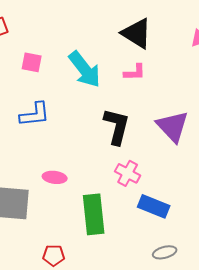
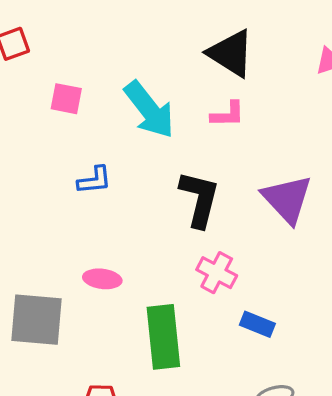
blue L-shape: (35, 114) -> (94, 180), moved, size x0.7
blue rectangle: (154, 206) -> (257, 324), size x0.7

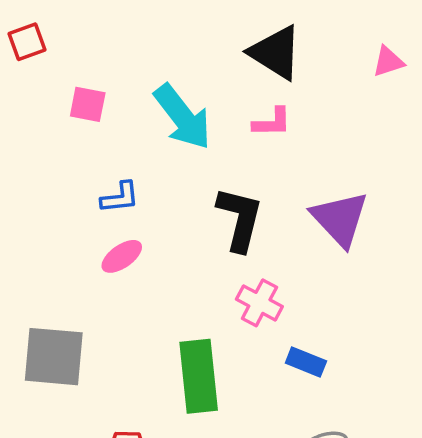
pink ellipse: (102, 279) -> (122, 256), moved, turned -42

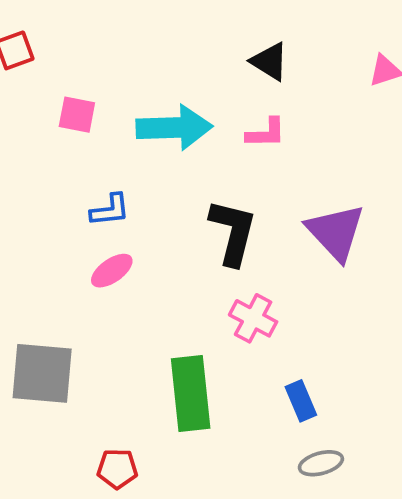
black triangle: (276, 53) -> (270, 61), size x0.7
cyan arrow: (183, 117) -> (174, 127), turned -54
blue rectangle: (306, 362) -> (301, 401), moved, turned 45

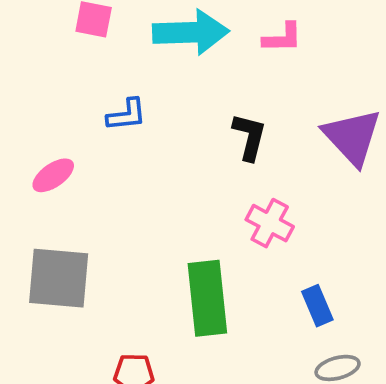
black L-shape: (233, 232) -> (249, 137), size x0.7
pink ellipse: (112, 271) -> (53, 175), moved

